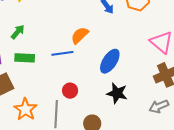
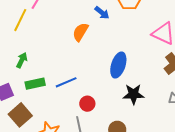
orange semicircle: (80, 35) -> (80, 32), moved
blue line: (62, 53) -> (66, 82), moved

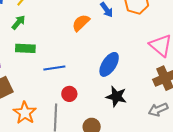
green arrow: (22, 60) -> (18, 22), moved
green rectangle: (35, 84) -> (25, 48), moved

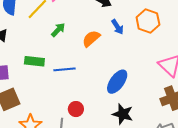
green arrow: (18, 22) -> (58, 30), moved
blue line: (54, 68) -> (64, 69), moved

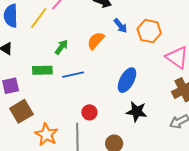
orange hexagon: (148, 21) -> (149, 31), moved
green arrow: (58, 30) -> (61, 47), moved

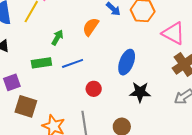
brown square: (21, 111) -> (26, 106), turned -35
red circle: (89, 112) -> (94, 89), moved

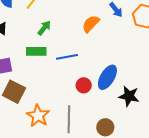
green arrow: (57, 38) -> (44, 28), moved
blue ellipse: (127, 62) -> (107, 77), moved

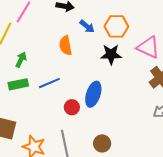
orange semicircle: (91, 24) -> (65, 46), turned -42
black star: (129, 96) -> (111, 54), moved

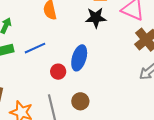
brown circle: (102, 143) -> (80, 101), moved

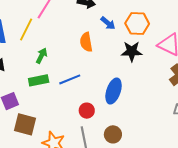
red circle: (58, 72) -> (87, 111), moved

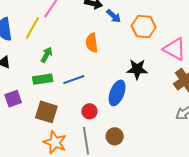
blue arrow: (108, 23) -> (114, 16), moved
black star: (132, 51) -> (137, 69), moved
brown square: (25, 124) -> (46, 112), moved

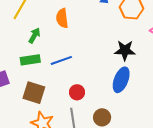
orange semicircle: (92, 43) -> (62, 18), moved
blue ellipse: (117, 93) -> (121, 80), moved

